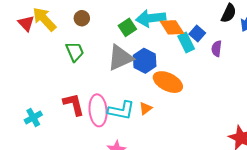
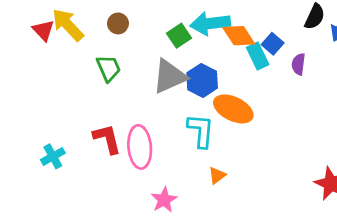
orange triangle: (146, 108) -> (217, 175), moved
cyan L-shape: (121, 110) -> (201, 131), moved, turned -96

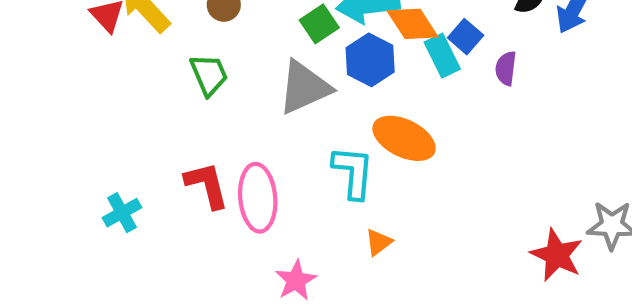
blue hexagon: (202, 80) -> (370, 60), moved

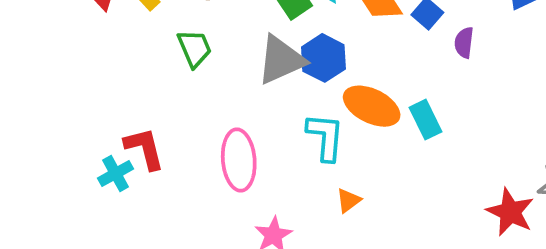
cyan rectangle: (442, 56) -> (426, 120), moved
blue hexagon: (370, 60) -> (323, 58), moved
red L-shape: (207, 185) -> (144, 148), moved

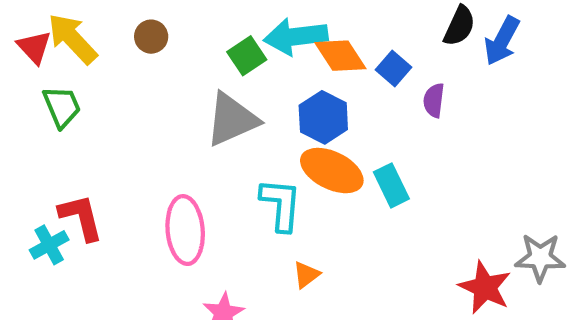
green trapezoid: (194, 48) -> (62, 107), moved
blue hexagon: (323, 58) -> (323, 117), moved

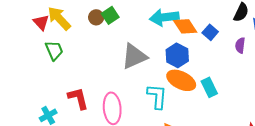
green square: (247, 56) -> (110, 15), moved
purple semicircle: (434, 100) -> (240, 45), moved
red L-shape: (81, 217) -> (78, 98), moved

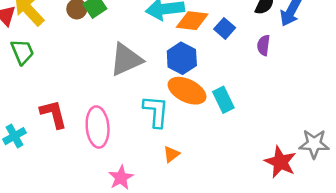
orange diamond: (185, 26) -> (192, 21), turned -50

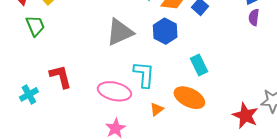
purple semicircle: (264, 45) -> (254, 17), moved
orange ellipse: (187, 91) -> (189, 98), moved
pink ellipse: (98, 127) -> (114, 91), moved, turned -72

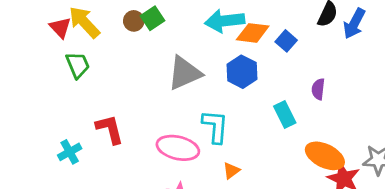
purple semicircle: (254, 17) -> (318, 89), moved
orange ellipse: (189, 98) -> (325, 156), moved

